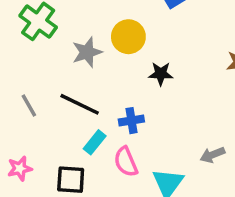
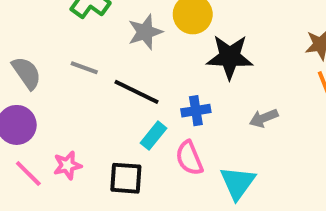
black star: (161, 74) -> (230, 57), size x1.6
gray line: (29, 106) -> (84, 68), moved, turned -40
gray arrow: (213, 155) -> (264, 118), moved

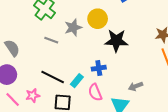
gray line: (84, 68) -> (51, 40), moved
black line: (136, 92) -> (53, 77), moved
gray arrow: (264, 118) -> (136, 86), moved

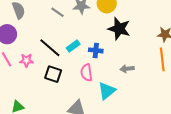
cyan rectangle: (77, 81) -> (73, 46), moved
gray arrow: (136, 86) -> (127, 69), moved

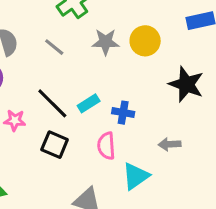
gray line: (58, 12) -> (54, 47), moved
black star: (119, 29) -> (186, 84), moved

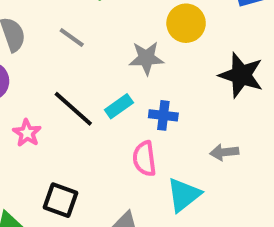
gray star: (106, 42) -> (146, 58), moved
pink star: (15, 120) -> (27, 133), turned 30
black square: (55, 145) -> (61, 200), moved

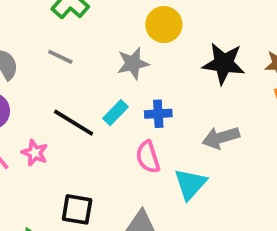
gray arrow: (224, 152) -> (221, 138), size x1.4

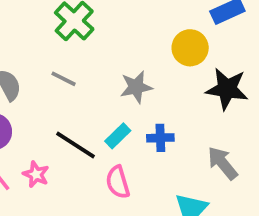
yellow circle: (164, 25) -> (190, 48), moved
gray arrow: (221, 138) -> (222, 163), turned 66
pink semicircle: (148, 157) -> (118, 182), moved

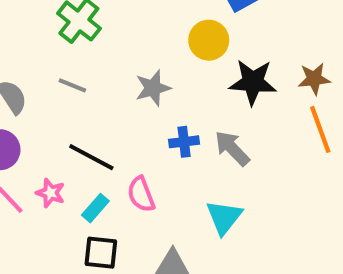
cyan rectangle: (118, 136) -> (95, 208), moved
gray arrow: (222, 163) -> (232, 148), moved

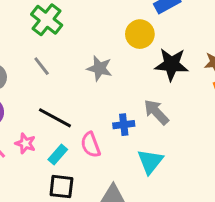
gray line: (72, 85) -> (42, 66), turned 30
gray star: (153, 88) -> (99, 68), turned 30
blue cross: (184, 142) -> (124, 125), moved

